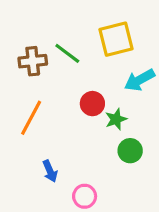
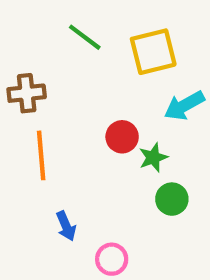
green line: (67, 53) -> (85, 37), moved
brown cross: (33, 61) -> (27, 93), moved
orange line: (31, 118) -> (41, 155), turned -33

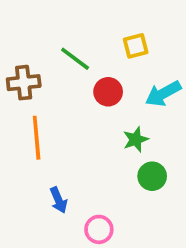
green line: (85, 37) -> (75, 59), moved
yellow square: (153, 52) -> (136, 46), size x0.6
red circle: (122, 137) -> (108, 92), moved

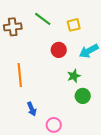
green line: (75, 59) -> (43, 19), moved
brown cross: (24, 83) -> (13, 27), moved

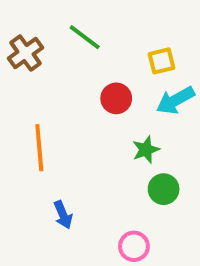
yellow square: (74, 25) -> (162, 61), moved
brown cross: (13, 27) -> (25, 53), turned -30
pink circle: (54, 125) -> (134, 246), moved

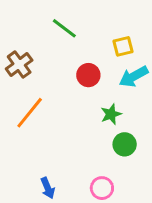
brown cross: (25, 53) -> (19, 64), moved
orange line: (39, 148) -> (30, 113), turned 44
blue arrow: (63, 215) -> (48, 188), moved

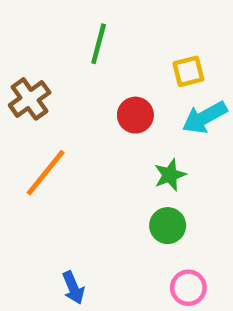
green line: (64, 28) -> (99, 44), turned 68
green circle: (125, 144) -> (168, 226), moved
pink circle: (102, 188) -> (188, 288), moved

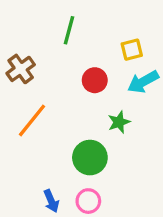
green circle: (168, 226) -> (90, 158), moved, size x1.4
pink circle: (188, 288) -> (88, 201), moved

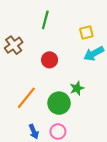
red circle: (95, 80) -> (50, 60), moved
orange line: (32, 120) -> (26, 98), moved
green star: (119, 122) -> (77, 88), moved

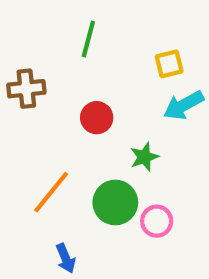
brown cross: (14, 45) -> (26, 89), turned 30
green star: (77, 88) -> (144, 157), moved
pink circle: (58, 132) -> (157, 221), moved

